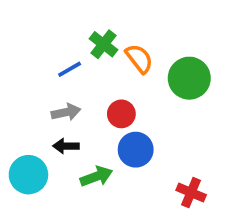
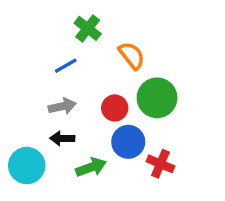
green cross: (103, 44) -> (88, 28), moved
green circle: (189, 78) -> (157, 98), moved
red cross: (191, 193) -> (160, 164), moved

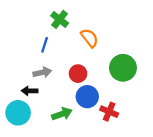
blue line: (66, 66) -> (45, 45), turned -42
green circle: (157, 98) -> (123, 68), moved
black arrow: (62, 138) -> (30, 91), moved

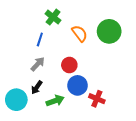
green circle: (123, 68) -> (109, 31), moved
gray arrow: (42, 72) -> (38, 64), turned -35
black arrow: (30, 91) -> (37, 87), moved, turned -56

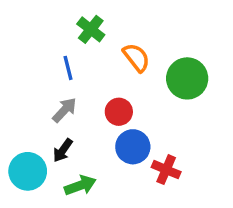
green circle: (109, 31) -> (187, 78), moved
blue line: (40, 40) -> (68, 68), turned -32
green arrow: (55, 101) -> (80, 185), moved

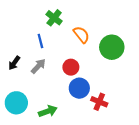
black arrow: (63, 150) -> (14, 63), moved

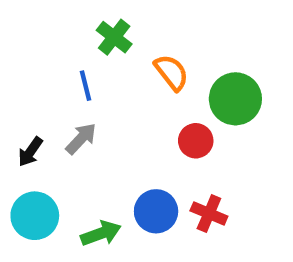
black arrow: (14, 63) -> (30, 152), moved
red circle: (71, 67) -> (196, 141), moved
blue circle: (79, 88) -> (156, 211), moved

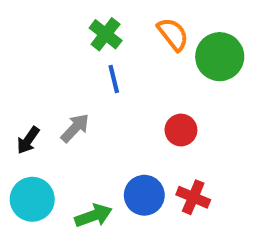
orange semicircle: (171, 72) -> (173, 34), moved
blue line: (85, 86) -> (114, 79), moved
green circle: (235, 99) -> (220, 57), moved

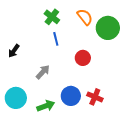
gray arrow: (75, 128) -> (43, 72), moved
red circle: (181, 130) -> (83, 58), moved
black arrow: (28, 140) -> (14, 51), moved

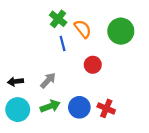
orange semicircle: (85, 17) -> (83, 29), moved
black arrow: (14, 51) -> (15, 82), moved, turned 48
green arrow: (46, 106) -> (50, 106), moved

